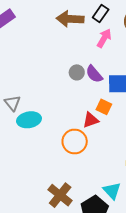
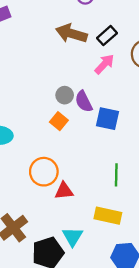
orange square: (104, 107) -> (59, 121), moved
red triangle: (91, 120) -> (64, 191), moved

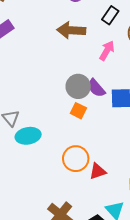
black rectangle: (107, 36) -> (110, 15), moved
gray circle: (65, 95) -> (78, 86), size x1.5

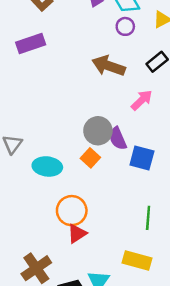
cyan ellipse: (28, 136) -> (47, 166), moved
red triangle: (98, 171) -> (77, 233), moved, turned -30

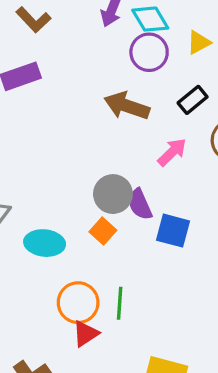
purple circle: (125, 26) -> (149, 52), size x1.5
green line: (148, 218) -> (120, 303), moved

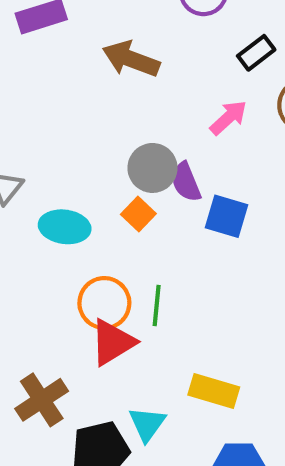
brown arrow: (127, 106) -> (131, 59), moved
red triangle: (86, 334) -> (112, 342), size x1.4

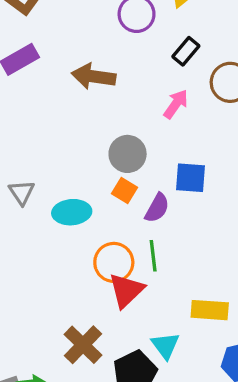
purple semicircle: (186, 182) -> (157, 208), moved, turned -116

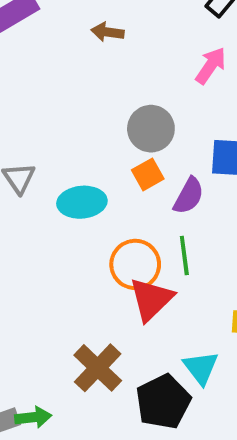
brown arrow: (94, 76) -> (108, 32), size x0.6
orange square: (125, 191) -> (148, 174), turned 30

